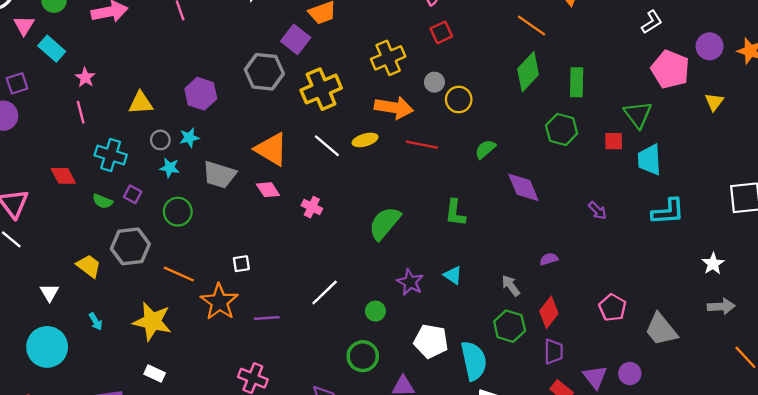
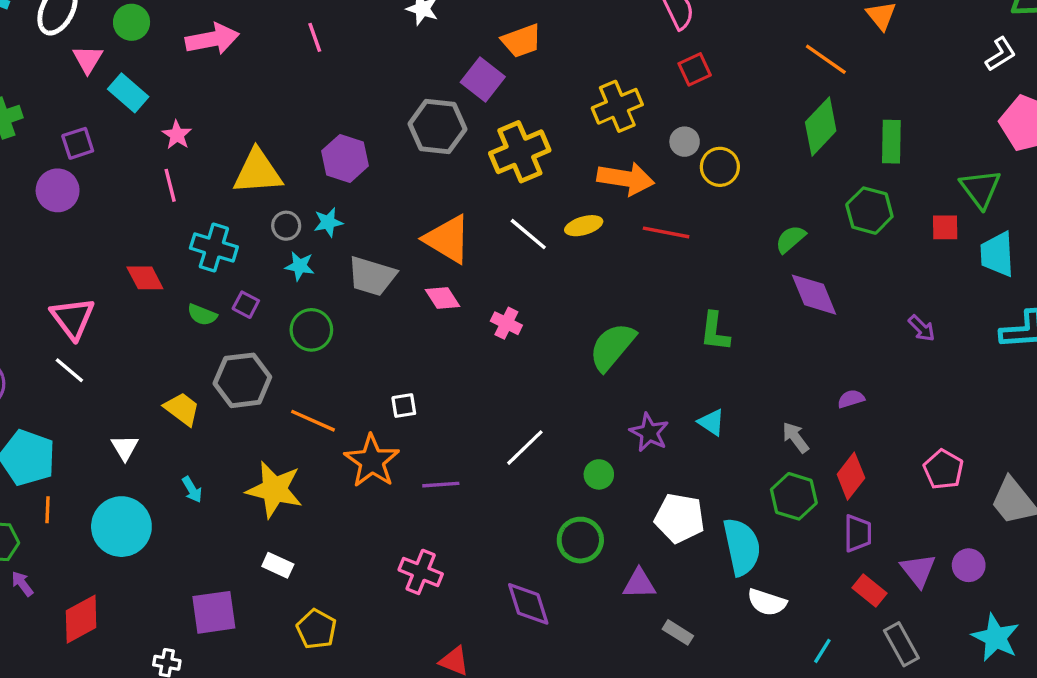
yellow triangle: (141, 103) -> (258, 172), size x1.4
green semicircle: (485, 149) -> (790, 239), moved

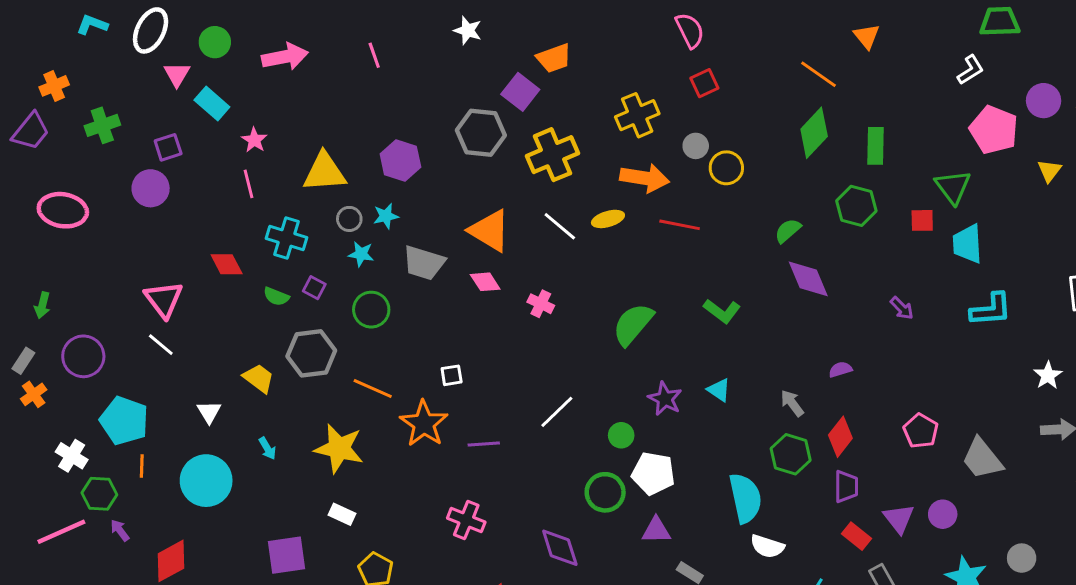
green L-shape: (715, 332) -> (722, 311), turned -60
white pentagon: (680, 518) -> (653, 473), moved

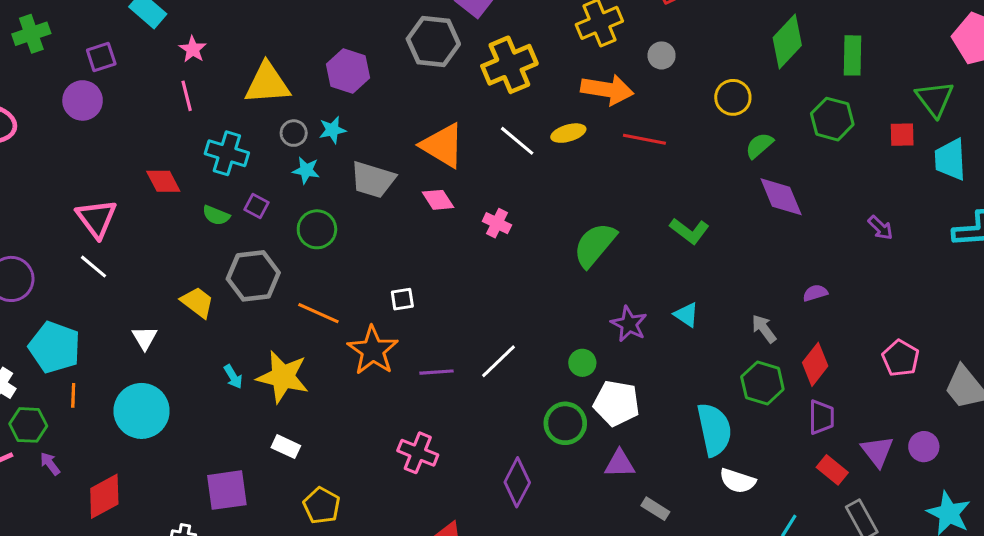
yellow circle: (726, 168) -> (733, 97), moved
white line: (557, 412) -> (499, 361), moved
cyan arrow: (267, 448) -> (233, 377), moved
purple diamond: (560, 548) -> (517, 482), turned 45

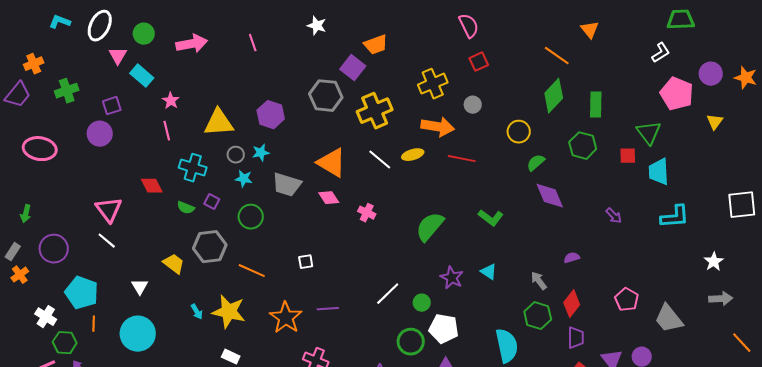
orange star: (373, 350) -> (286, 318), moved
white line: (499, 361) -> (388, 294), moved

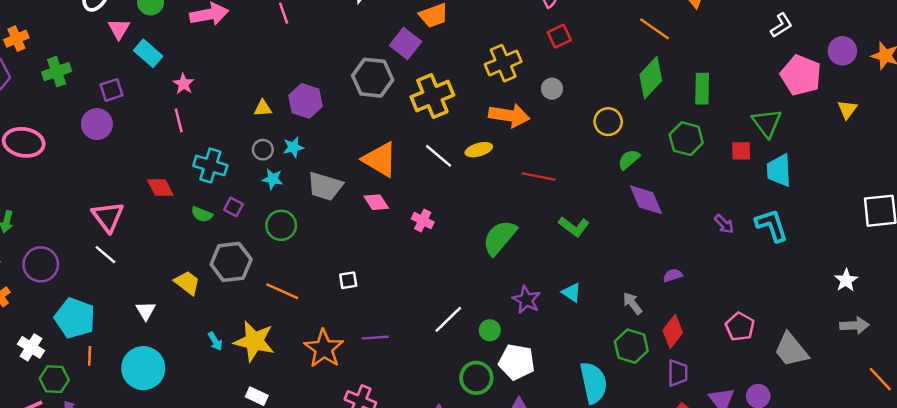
yellow triangle: (219, 123) -> (263, 108), moved, size x0.5
red line: (462, 159) -> (539, 177), moved
cyan L-shape: (675, 217) -> (772, 225), moved, turned -104

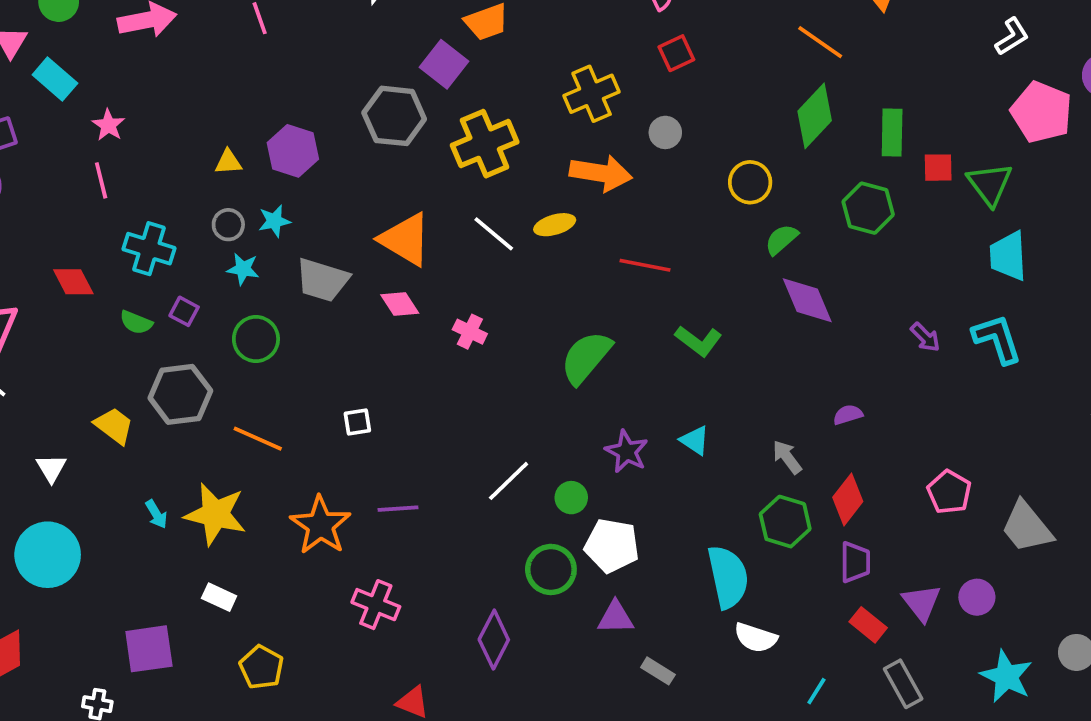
red square: (741, 151) -> (938, 168), moved

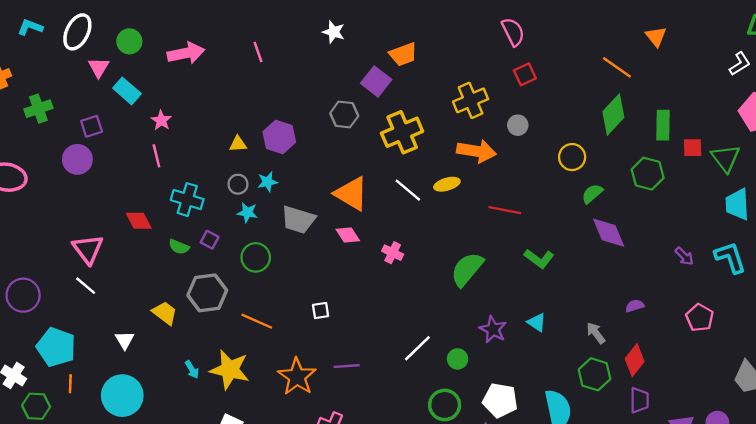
gray hexagon: (394, 116) -> (344, 115), size x0.7
pink pentagon: (949, 492) -> (700, 318), moved
white pentagon: (612, 546) -> (500, 400), moved

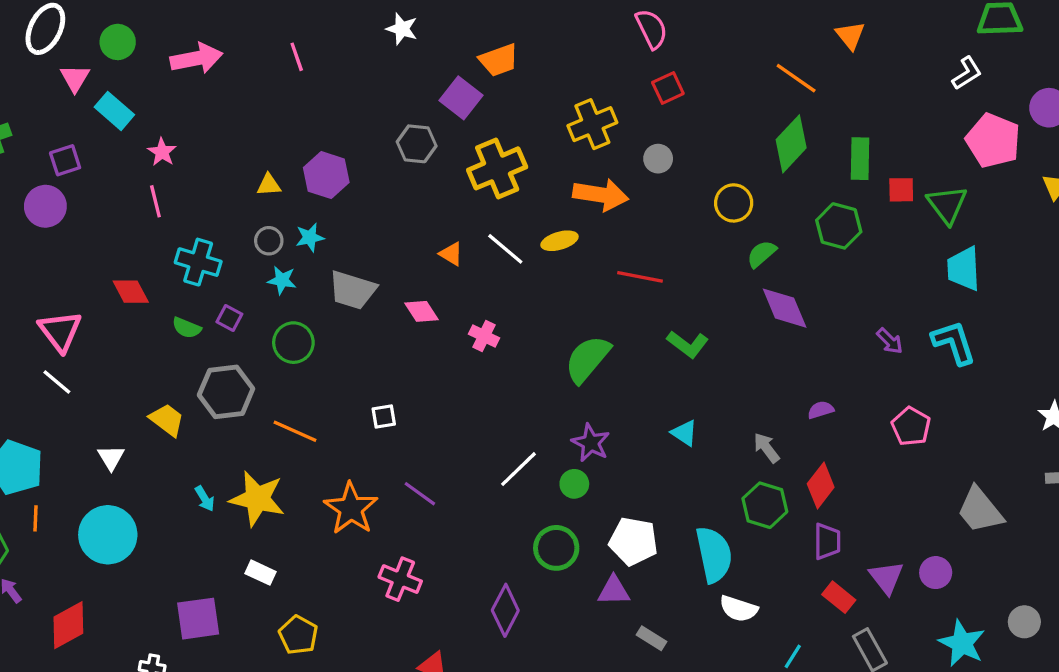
orange triangle: (351, 194) -> (451, 254), moved, size x0.5
purple star: (493, 329) -> (591, 443), moved
purple line: (347, 366) -> (420, 494), turned 40

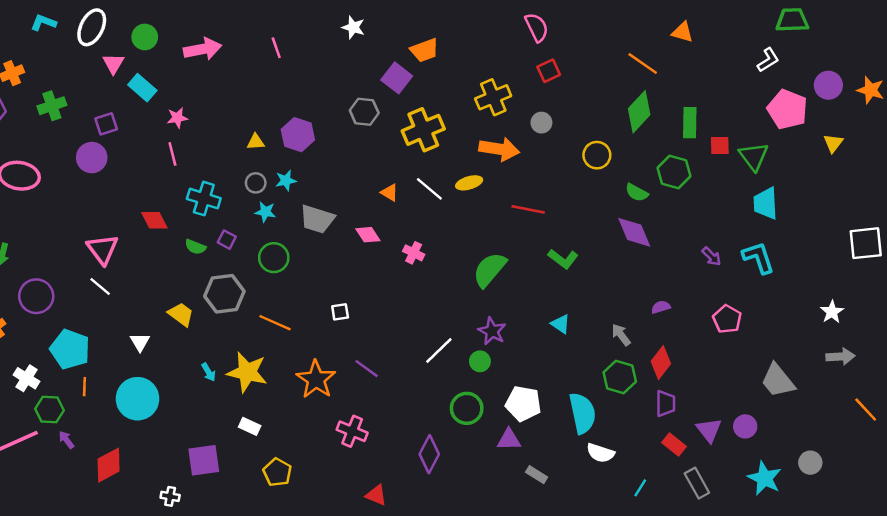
orange triangle: (850, 35) -> (682, 32), turned -35
pink star: (162, 152) -> (177, 118), turned 30
green semicircle: (762, 254) -> (637, 193), moved, turned -110

